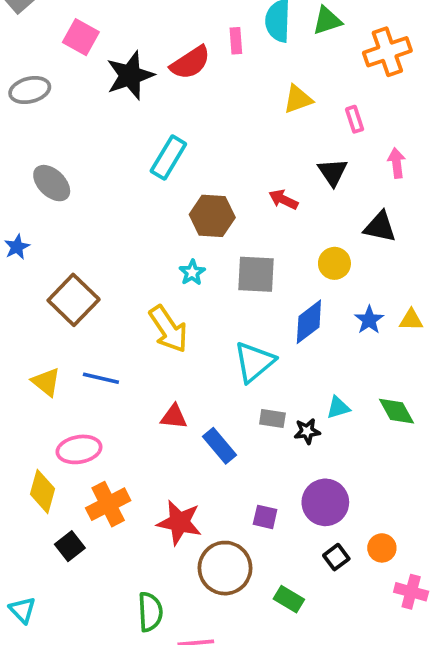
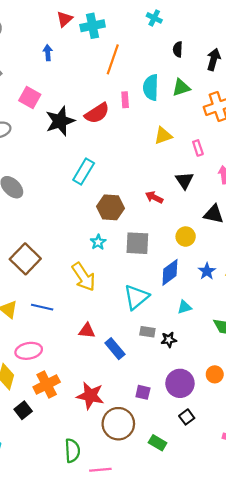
cyan triangle: (338, 407) -> (184, 307), moved
orange circle: (382, 548) -> (215, 374), moved

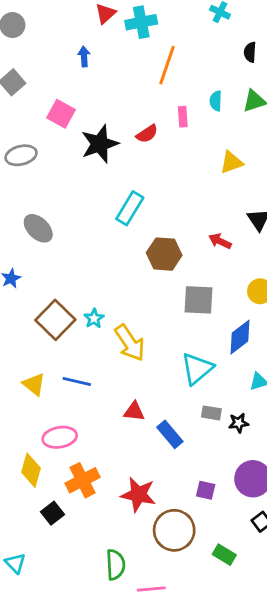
cyan semicircle: (151, 87) -> (216, 101), size x0.6
red semicircle: (97, 113) -> (147, 134), size x0.7
cyan star: (98, 242) -> (94, 318), moved

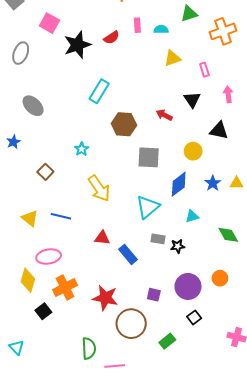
cyan semicircle: (216, 101) -> (161, 29), moved, turned 88
gray ellipse: (21, 155) -> (21, 53), turned -55
cyan star: (94, 318) -> (82, 149), moved
brown square: (55, 320) -> (45, 172), size x0.6
green rectangle: (224, 555) -> (167, 341), turned -70

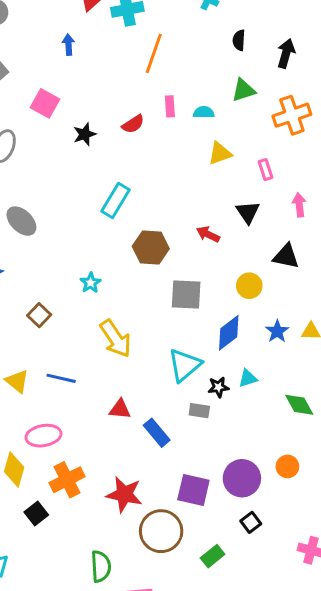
black star: (77, 45) -> (85, 134), size x0.6
black star: (178, 246) -> (218, 387), moved
purple square: (154, 295) -> (193, 490), size x1.6

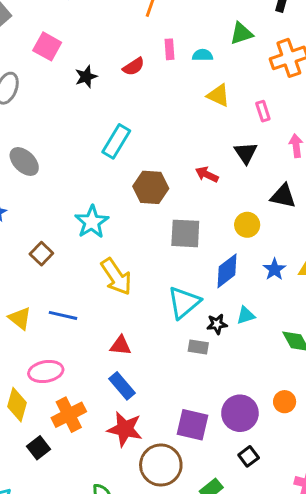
yellow triangle: (220, 153) -> (218, 95), turned 45
cyan star: (91, 283) -> (92, 222), size x1.6
blue rectangle: (157, 433) -> (122, 386), moved

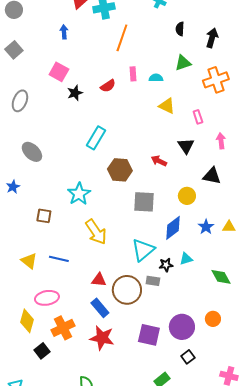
pink square: (47, 46) -> (59, 72), moved
brown square: (41, 254) -> (44, 216), turned -35
brown circle: (161, 465) -> (127, 290), moved

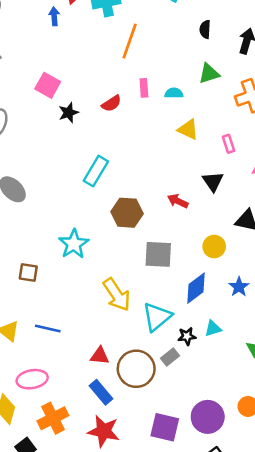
blue arrow: (64, 32) -> (54, 16), moved
yellow arrow: (96, 232) -> (117, 295), moved
gray rectangle: (153, 281) -> (170, 357), turned -48

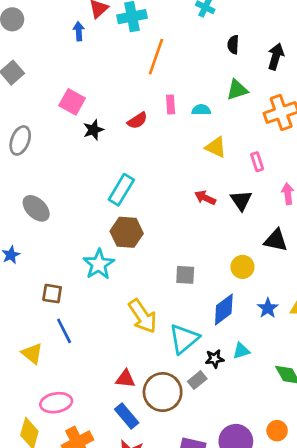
red arrow: (178, 201) -> (205, 198), moved
brown hexagon: (127, 213) -> (127, 232), moved
gray square: (158, 254) -> (185, 275), size x0.7
blue line: (48, 328) -> (64, 331), moved, turned 50

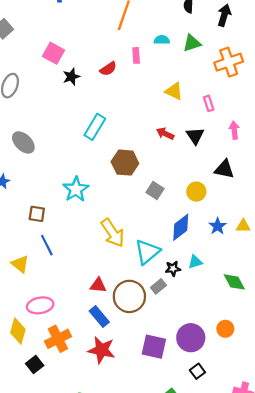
cyan semicircle: (201, 110) -> (162, 40), moved
brown hexagon: (127, 232) -> (125, 163), moved
gray square: (185, 275) -> (155, 190), moved, turned 30

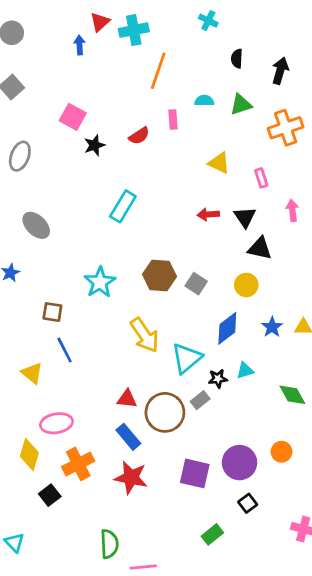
red arrow: (165, 134) -> (208, 214), turned -30
brown hexagon: (125, 163) -> (160, 275), moved
black triangle: (224, 169) -> (260, 248), moved

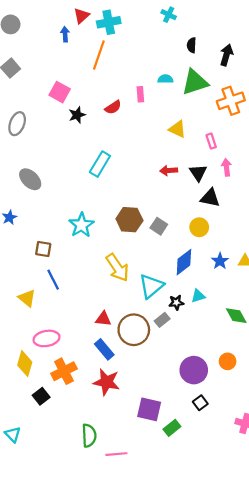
orange line: (158, 71) -> (99, 55), moved
green triangle: (241, 105) -> (195, 82), size x1.5
pink arrow: (292, 210) -> (226, 167), moved
purple square: (195, 473) -> (149, 409), moved

